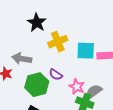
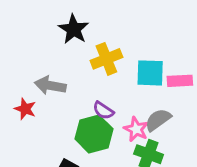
green hexagon: (37, 85) -> (94, 134), moved
gray semicircle: (94, 92) -> (158, 120), moved

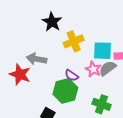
red star: (25, 109) -> (20, 74), size x1.5
gray semicircle: (158, 120) -> (108, 68), moved
pink star: (136, 129) -> (93, 69), moved

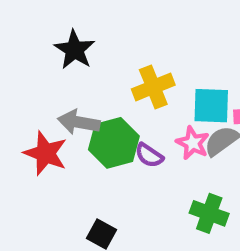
black star: (52, 22) -> (75, 50), moved
green hexagon: (65, 91) -> (114, 143), moved

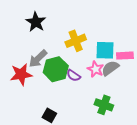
gray arrow: (79, 122) -> (38, 59), turned -54
red star: (46, 153) -> (21, 74), turned -30

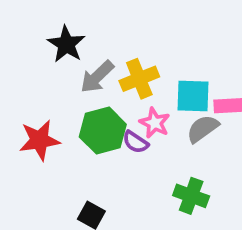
gray arrow: (38, 59) -> (97, 77), moved
pink star: (96, 69) -> (155, 123), moved

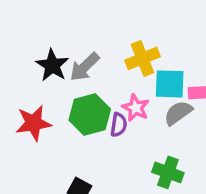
black star: (66, 44) -> (52, 65), moved
yellow cross: (139, 79) -> (142, 58), moved
purple semicircle: (135, 142) -> (119, 125), turned -115

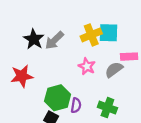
cyan square: (170, 84) -> (109, 33), moved
green hexagon: (90, 115) -> (58, 98), moved
purple semicircle: (119, 125) -> (76, 105), moved

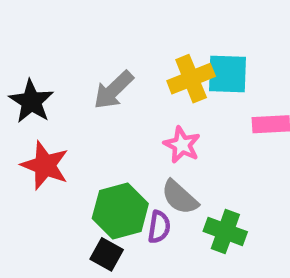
black star: (34, 39) -> (31, 101), moved
gray semicircle: (114, 70) -> (180, 197), moved, turned -102
red star: (22, 76) -> (45, 165), turned 30

